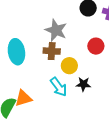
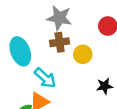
black star: (83, 84) -> (105, 86), moved
cyan arrow: (59, 87) -> (45, 78), moved

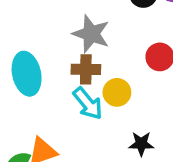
cyan arrow: (45, 78) -> (88, 104), moved

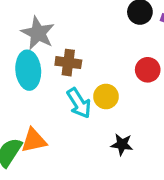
gray star: (91, 34) -> (38, 33), moved
brown cross: (86, 69) -> (68, 63), moved

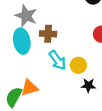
yellow circle: (106, 96) -> (78, 65), moved

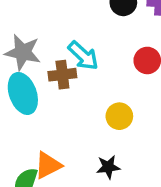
cyan arrow: (57, 60) -> (83, 56), moved
black star: (88, 85) -> (108, 167), moved

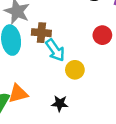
cyan arrow: (83, 56) -> (55, 50), moved

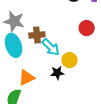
orange triangle: (18, 94) -> (26, 78), moved
black star: (60, 104) -> (57, 73), moved

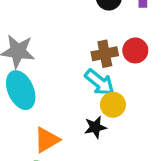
brown cross: (37, 35) -> (105, 54), moved
cyan arrow: (51, 47) -> (100, 82), moved

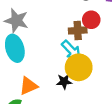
red circle: (135, 50) -> (91, 20), moved
yellow circle: (113, 105) -> (79, 67), size x1.5

